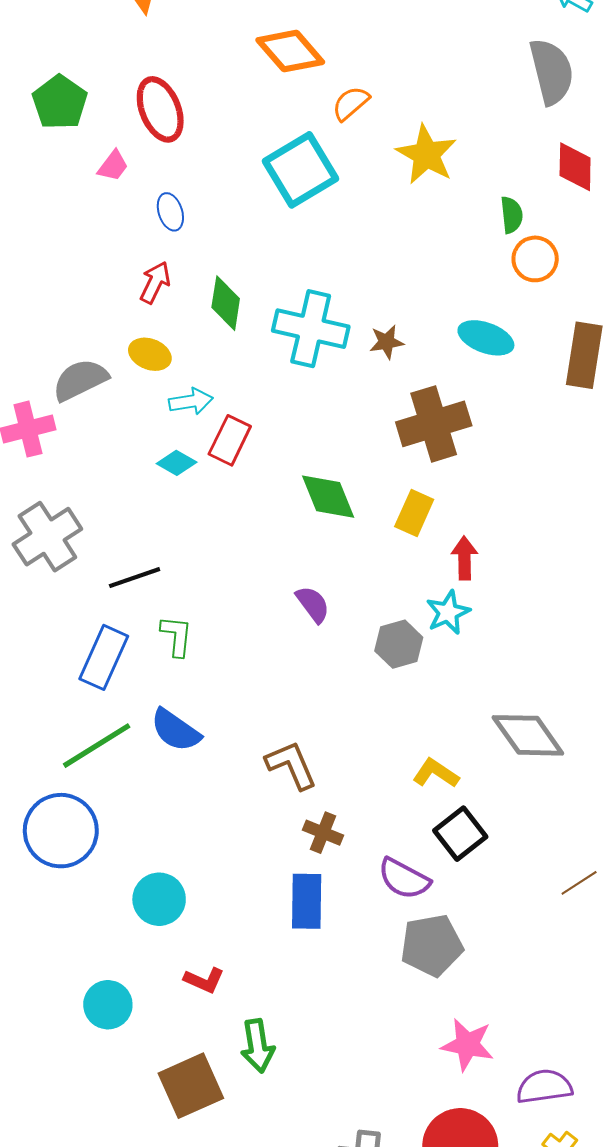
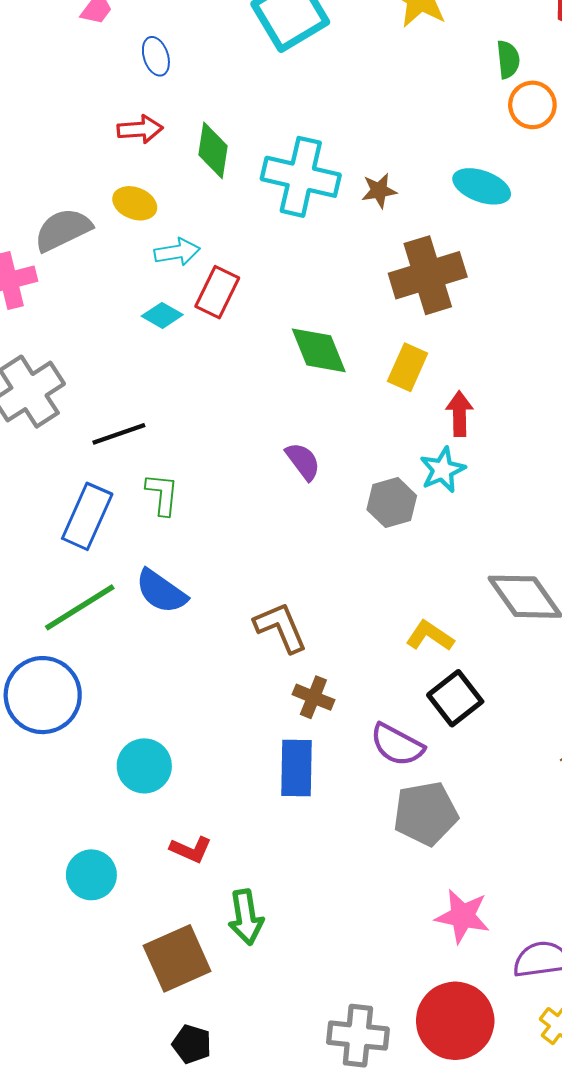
red arrow: (155, 283) -> (140, 129), turned 60

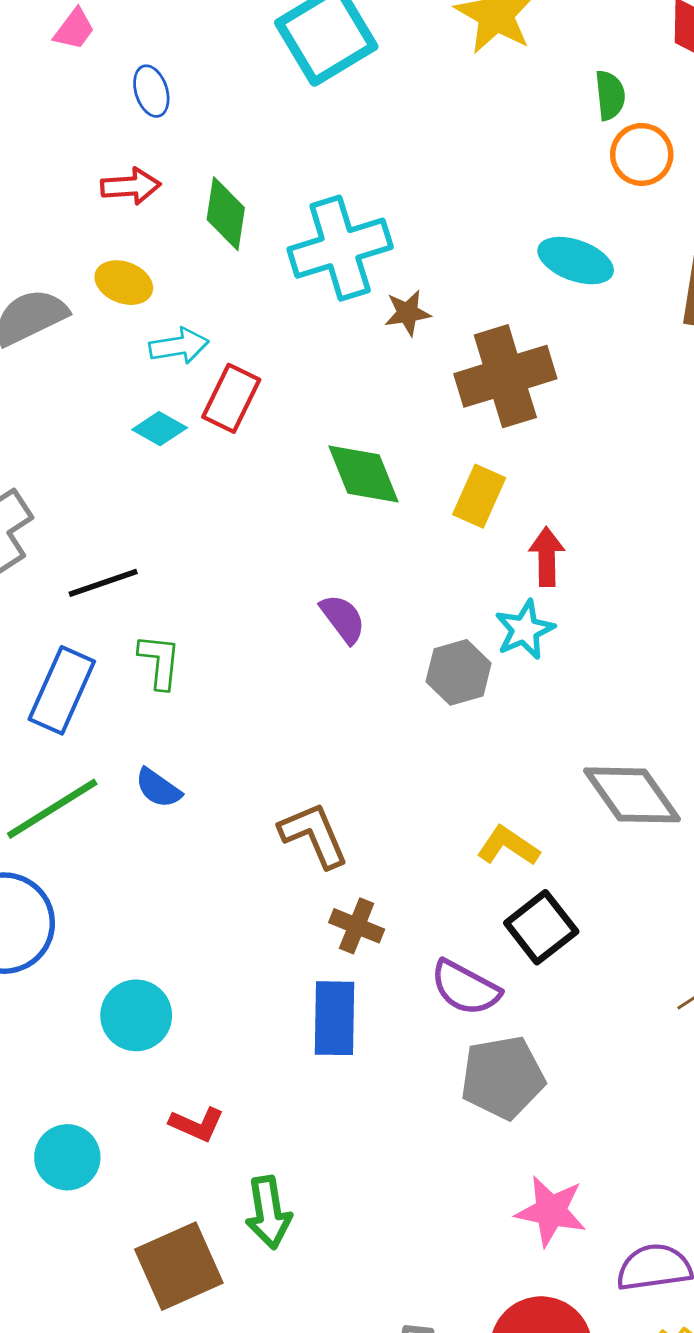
cyan cross: (301, 177) -> (340, 248), turned -30
brown star: (379, 191) -> (408, 313), moved
blue semicircle: (161, 591) -> (158, 788), size x0.7

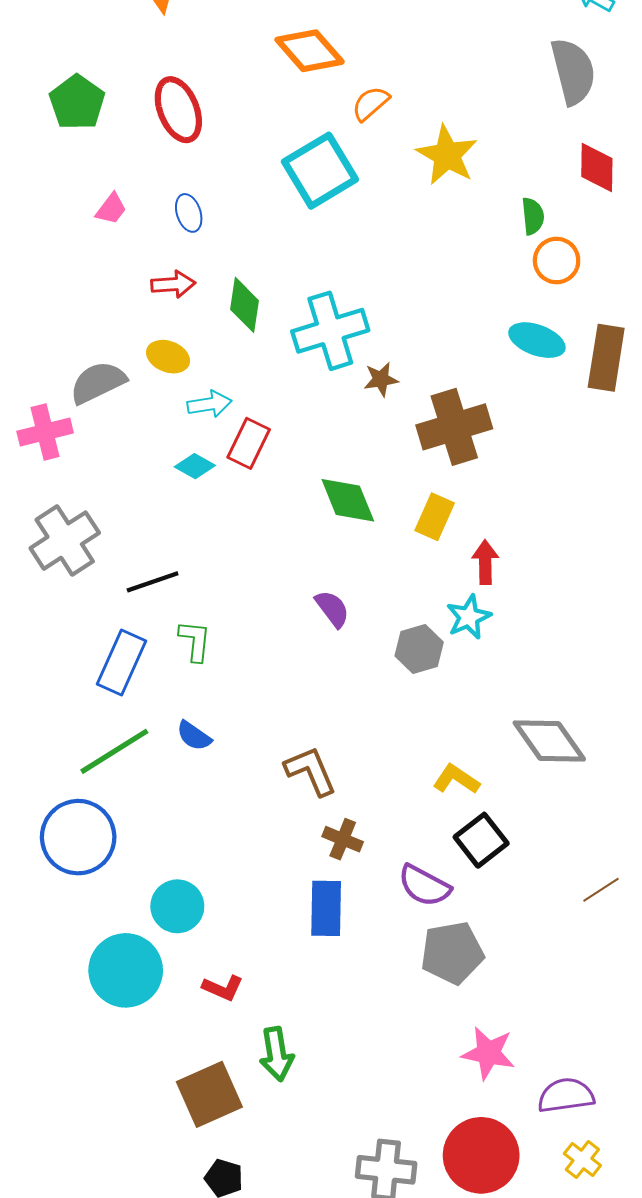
pink trapezoid: (74, 29) -> (111, 209), moved
cyan ellipse: (576, 261) -> (537, 340), moved
cyan circle: (67, 1157) -> (126, 970), moved, size x1.5

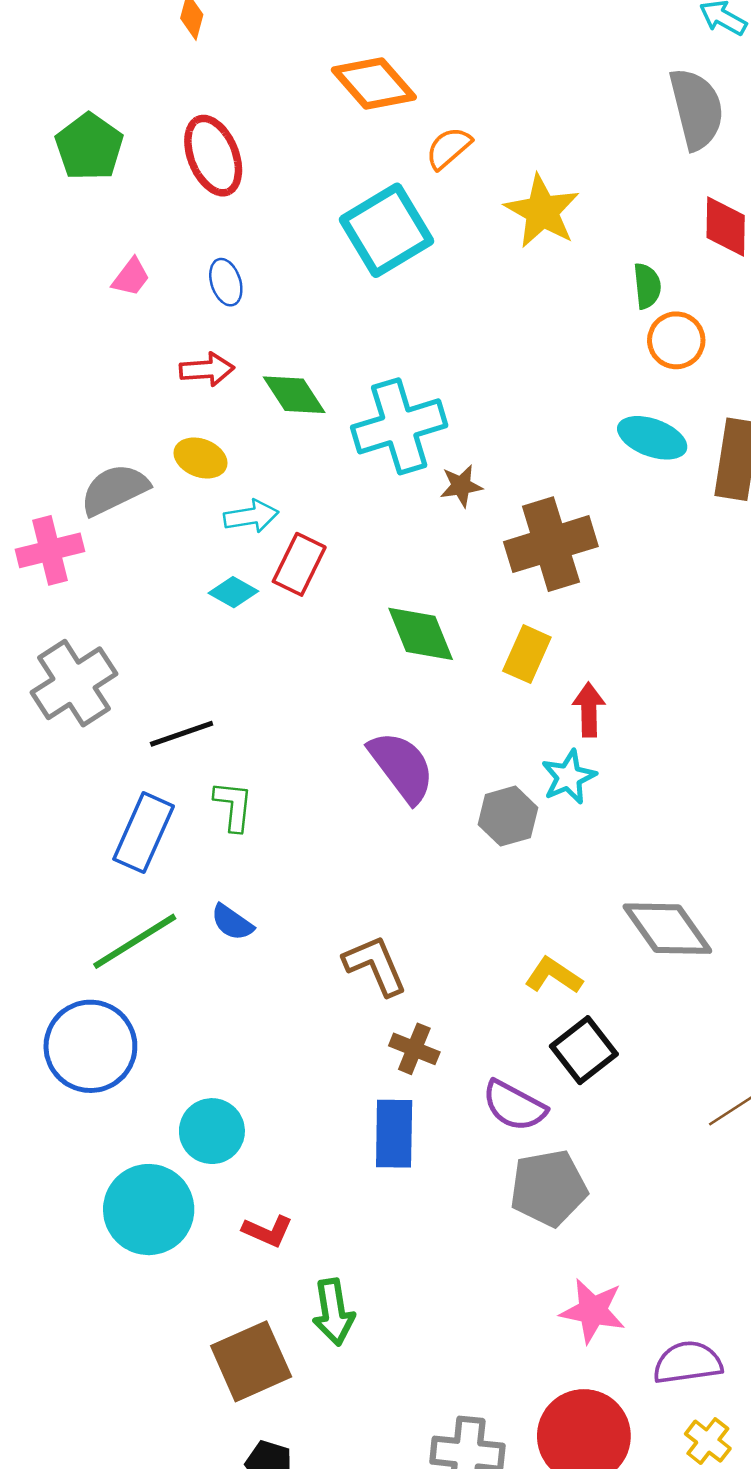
green diamond: (244, 305) -> (294, 395), turned -42
purple semicircle: (332, 609) -> (402, 767), size x1.6

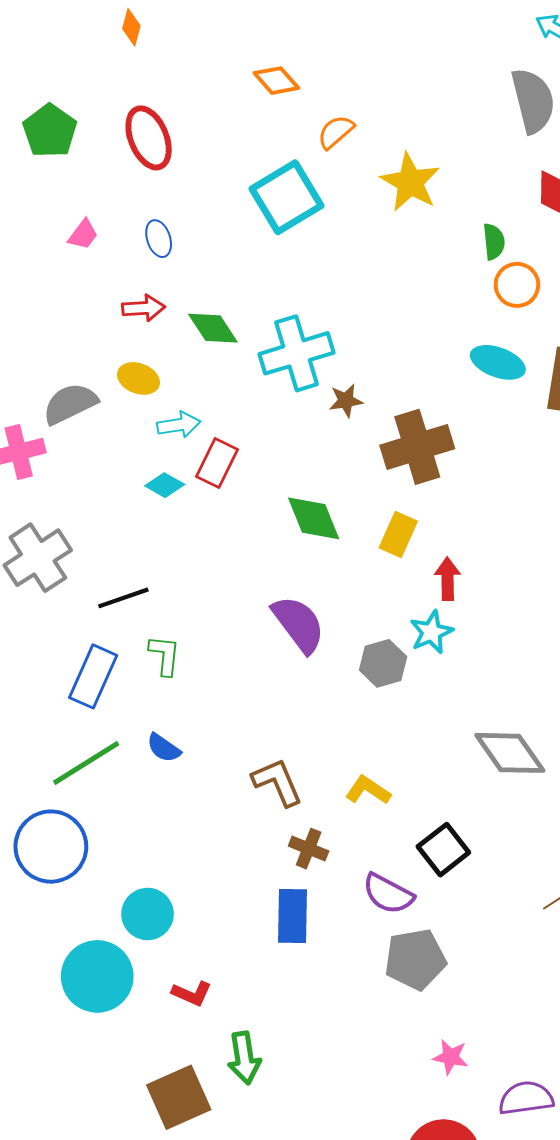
orange diamond: (374, 84) -> (276, 81), size x0.7
yellow L-shape: (554, 975) -> (368, 790), moved
pink star: (593, 1311) -> (451, 1057), size x0.7

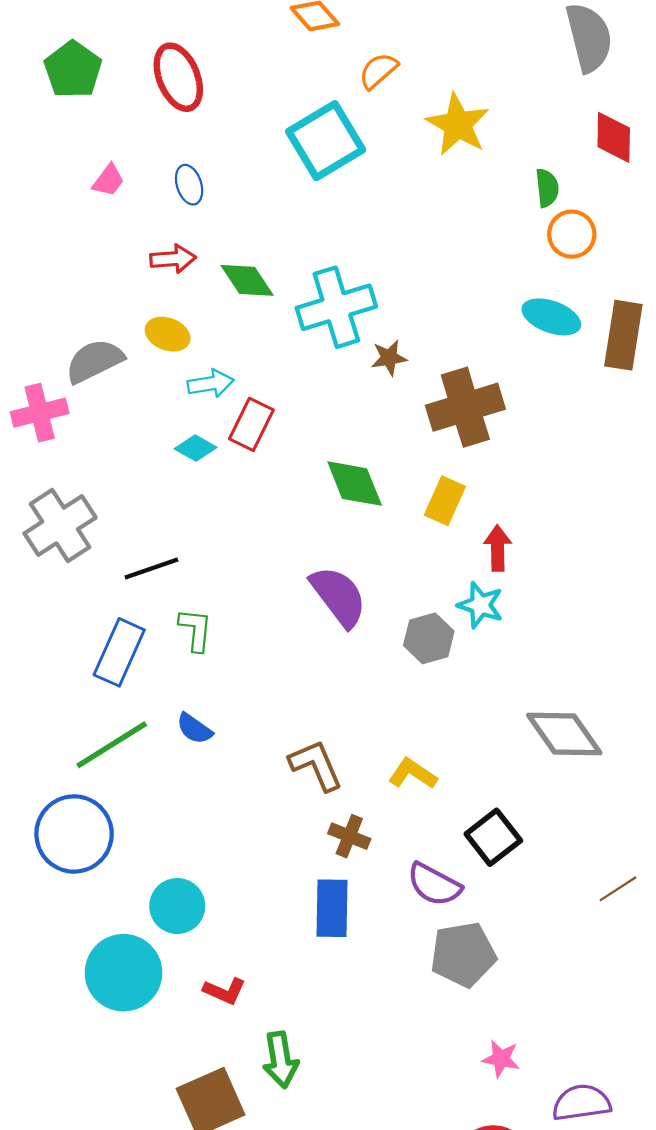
cyan star: (431, 632) -> (480, 605), turned -30

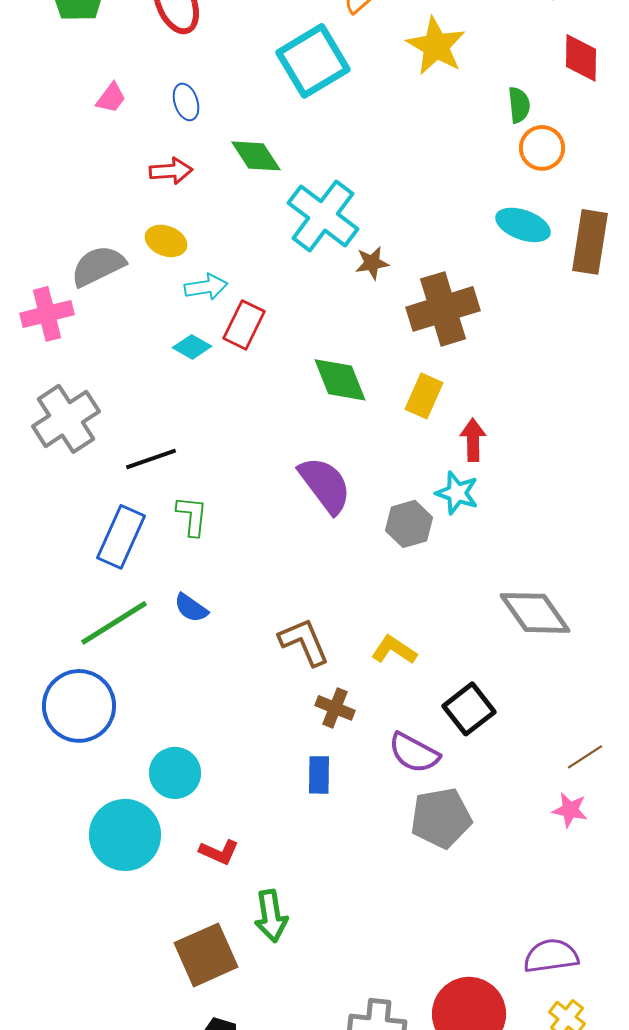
green diamond: (247, 280) -> (256, 156), moved
cyan cross: (336, 307) -> (323, 216), turned -36
blue rectangle: (332, 908) -> (319, 775), size x0.7
pink star: (501, 1059) -> (570, 810), moved

